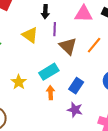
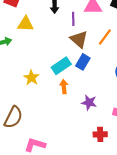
purple line: (55, 29) -> (73, 19), moved
yellow triangle: (30, 35) -> (26, 24), moved, turned -30
blue rectangle: (76, 86) -> (83, 62), moved

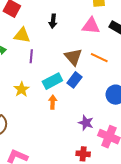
purple line: (73, 19) -> (31, 56), moved
orange line: (105, 37) -> (99, 58), turned 72
purple star: (89, 103) -> (86, 123), moved

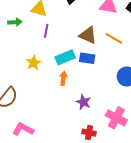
brown triangle: (73, 57) -> (88, 35), turned -30
blue rectangle: (74, 80) -> (87, 58), turned 56
purple star: (86, 123) -> (83, 102), moved

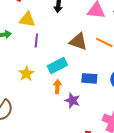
blue rectangle: (87, 58) -> (89, 78), moved
purple star: (83, 102) -> (72, 101), moved

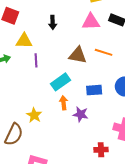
yellow star: (26, 74) -> (34, 115), moved

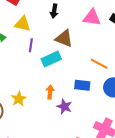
orange line: (104, 52) -> (99, 64), moved
brown triangle: (78, 55) -> (64, 38), moved
cyan rectangle: (61, 82) -> (51, 59), moved

